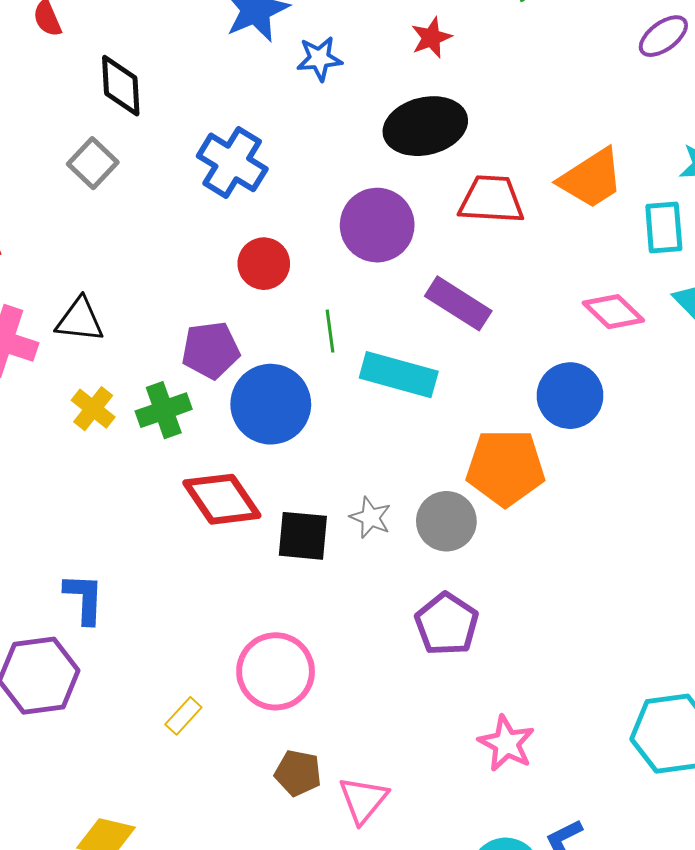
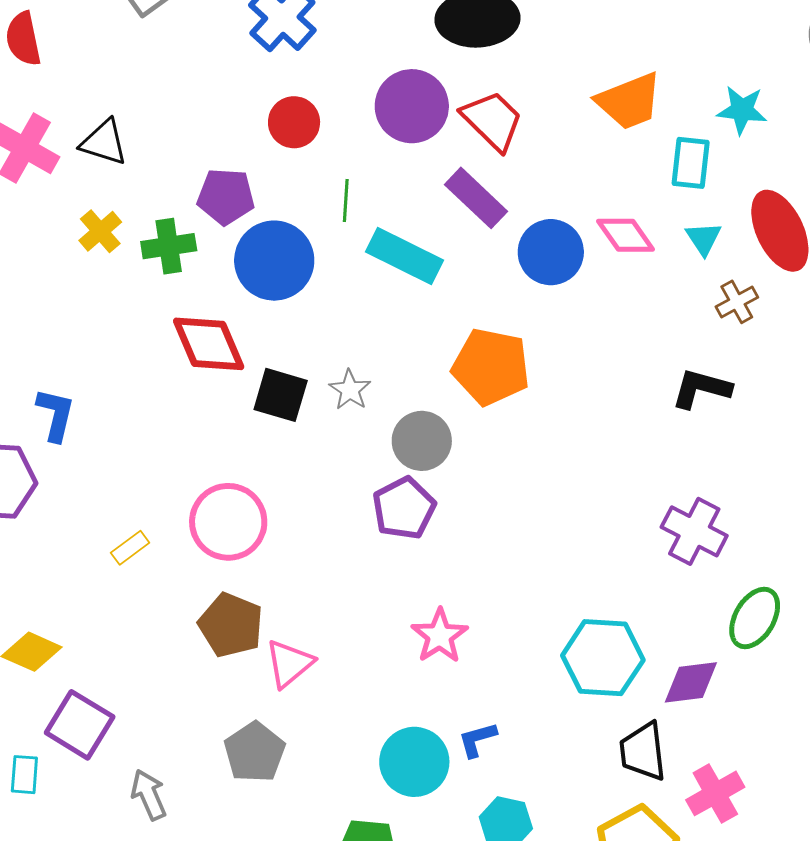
red trapezoid: (491, 200) -> (492, 121), moved, turned 30
blue circle: (570, 396) -> (551, 252), moved
gray circle: (446, 521) -> (422, 441), moved
brown pentagon: (298, 773) -> (231, 625), size x1.4

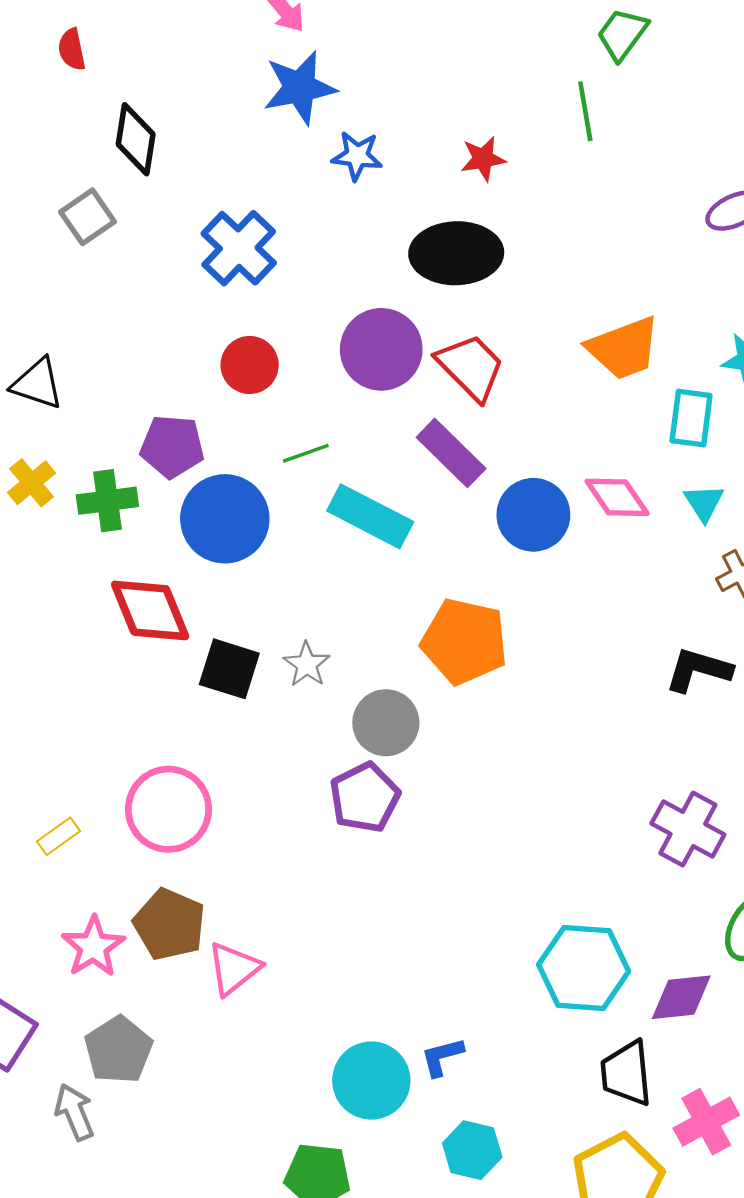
green line: (346, 200) -> (306, 453), turned 66
pink star: (440, 636) -> (93, 947), moved
gray pentagon: (255, 752) -> (118, 1050), moved

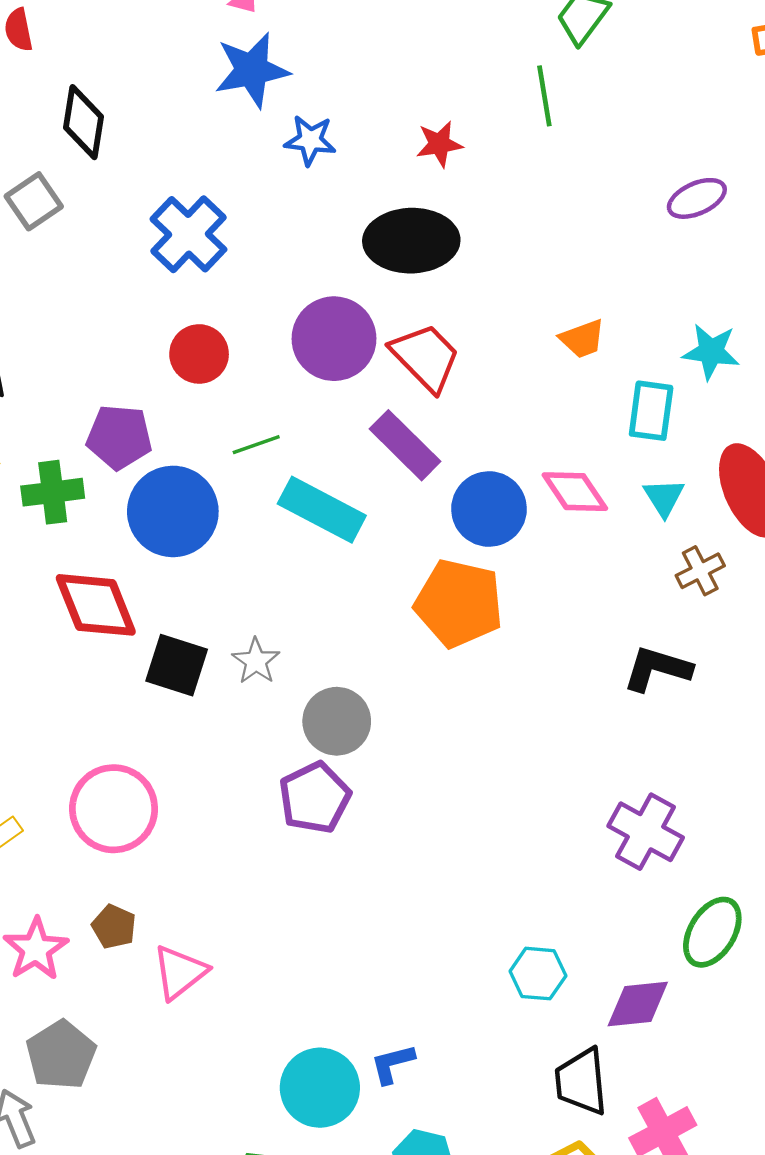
orange trapezoid: (624, 348) -> (582, 339), size x0.6
orange pentagon: (464, 641) -> (459, 603), moved
brown pentagon: (169, 924) -> (114, 927), size x0.6
cyan hexagon: (584, 968) -> (538, 974), size x0.6

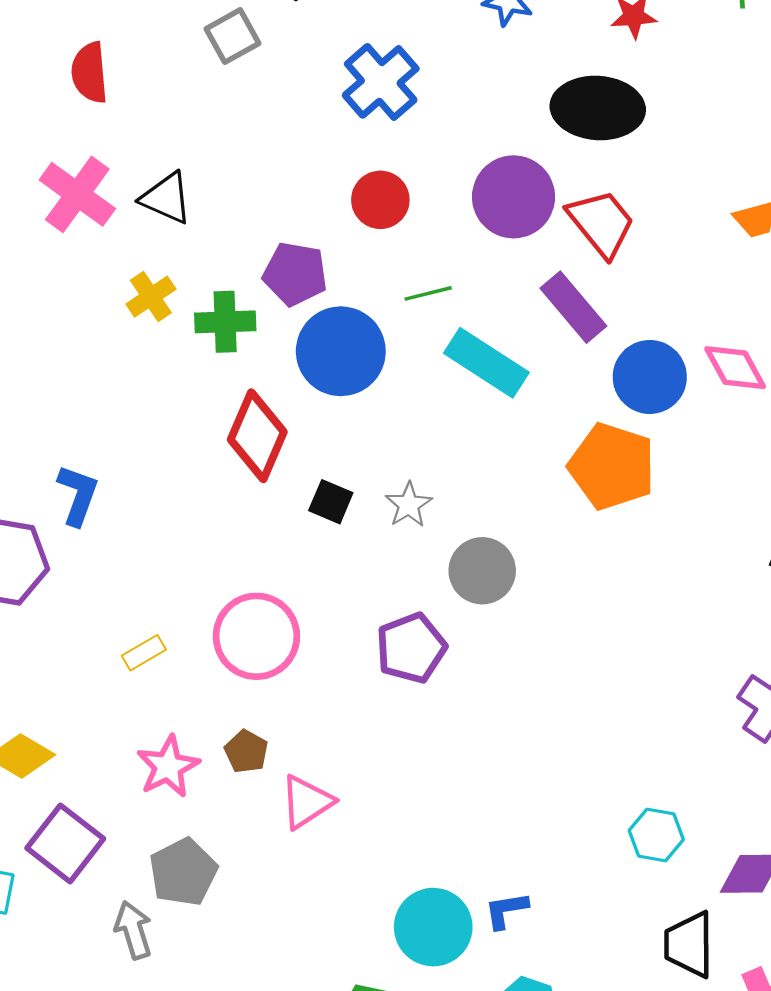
red diamond: (96, 605) -> (257, 436), turned 40
black square: (177, 665) -> (331, 502), size x0.7
purple pentagon: (315, 798) -> (411, 648), moved

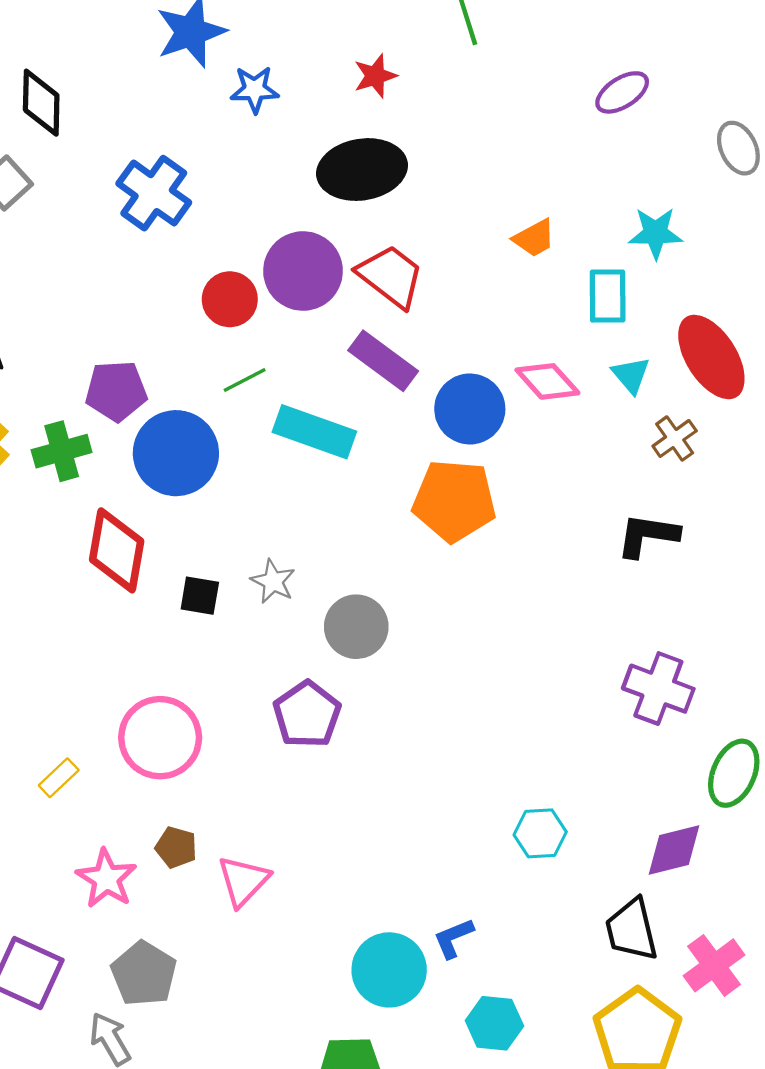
red circle: (380, 200) -> (230, 299), moved
cyan hexagon: (656, 835) -> (540, 833), moved

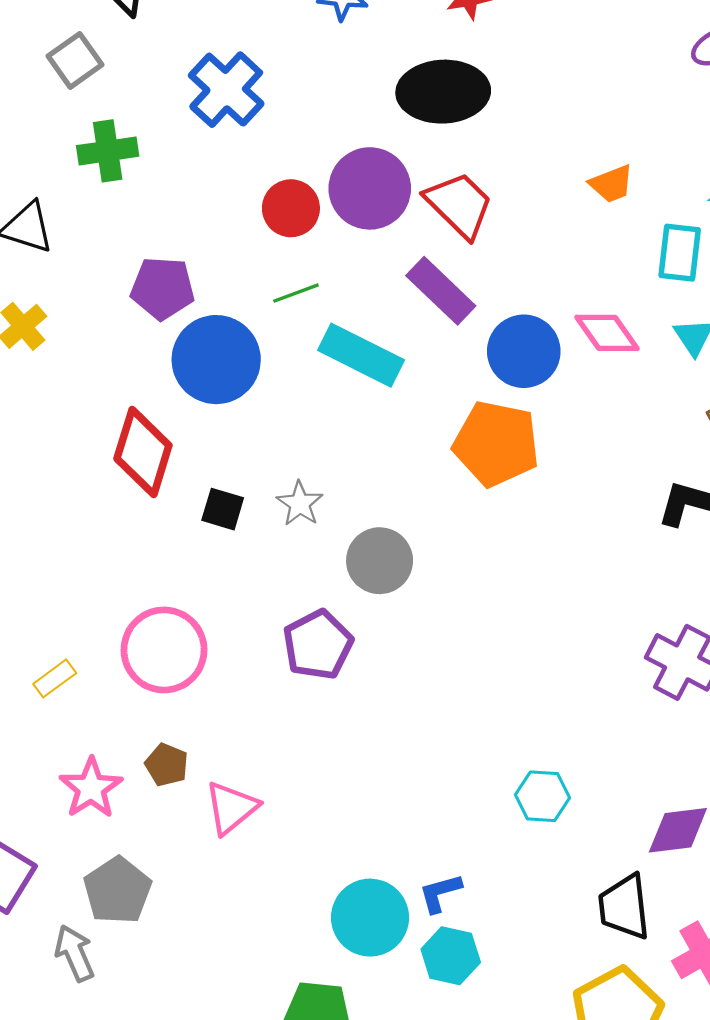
green cross: (62, 451) -> (108, 151), moved
cyan hexagon: (494, 1023) -> (451, 956), moved

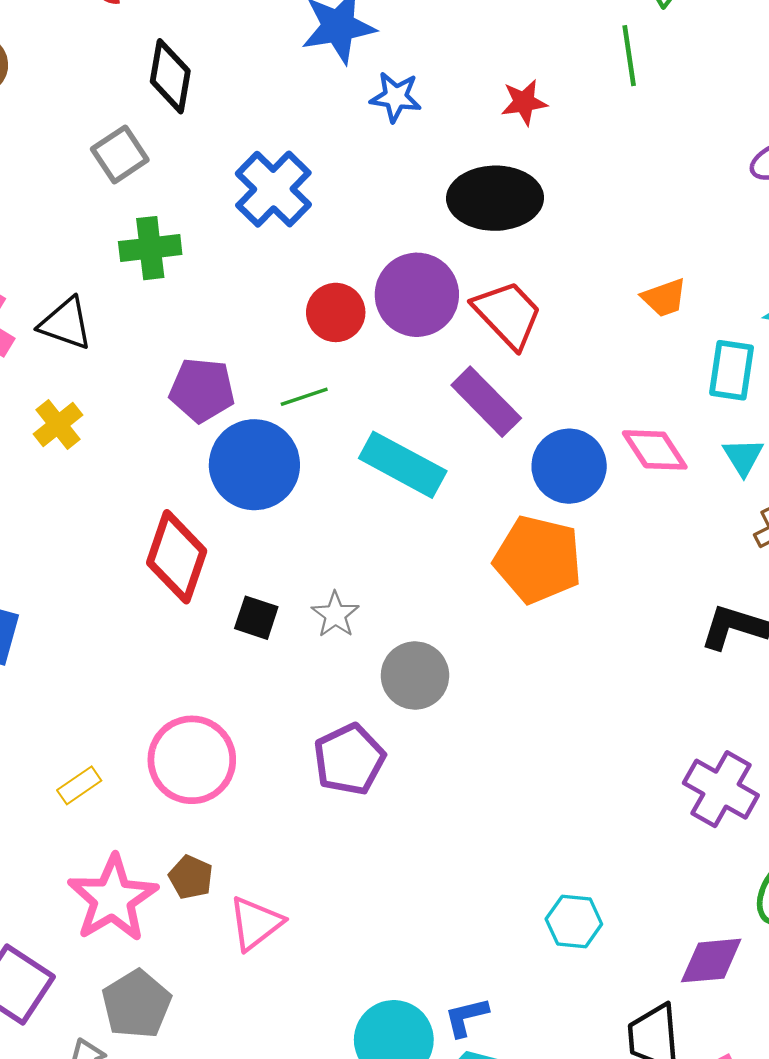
green line: (296, 293) -> (304, 397), moved
pink star: (91, 788) -> (113, 899), size x1.4

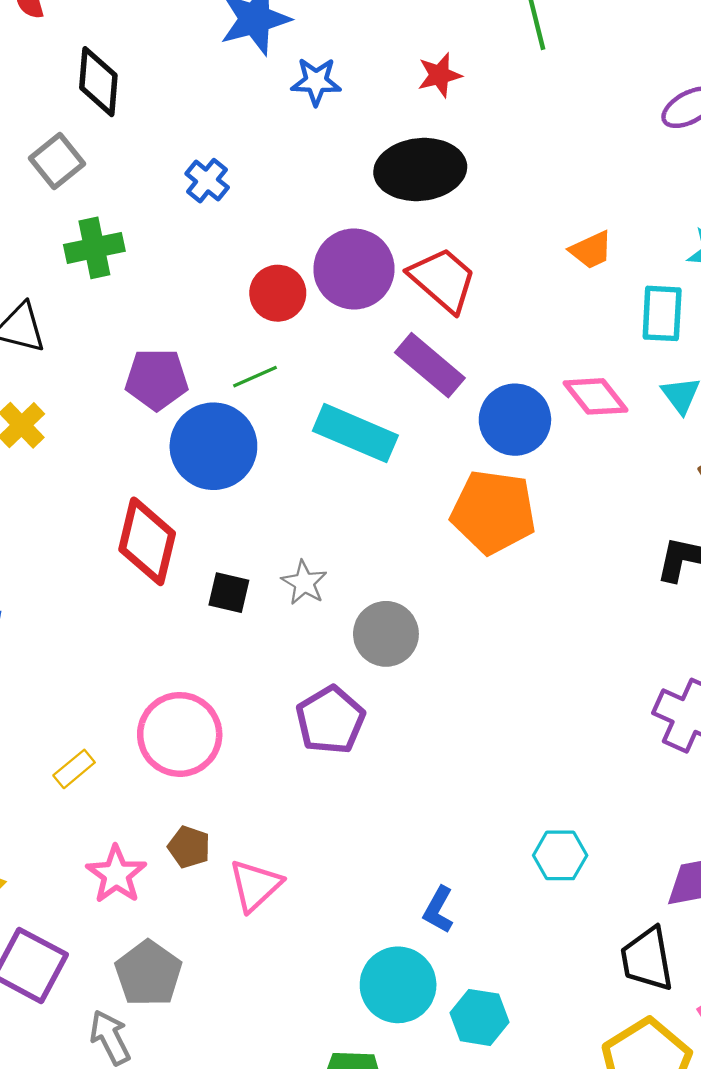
blue cross: (273, 189) -> (207, 181), size x0.6
pink star: (113, 899) -> (116, 874), size x0.7
blue L-shape: (466, 1017) -> (438, 910), moved, turned -42

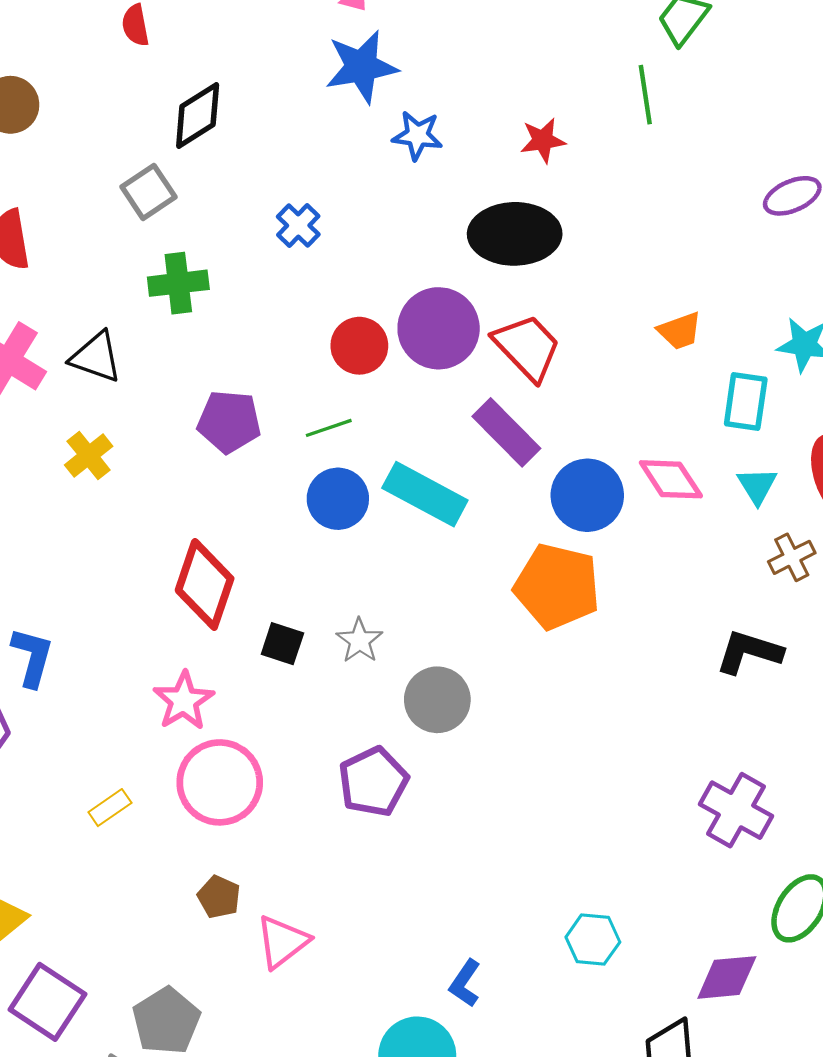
black diamond: (98, 82) -> (198, 116), turned 48
blue circle: (213, 446) -> (338, 499), moved, size x0.7
pink star: (116, 874) -> (184, 701), moved

